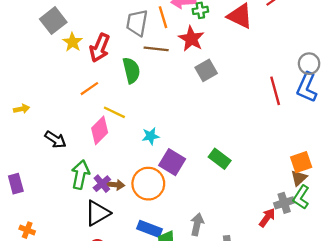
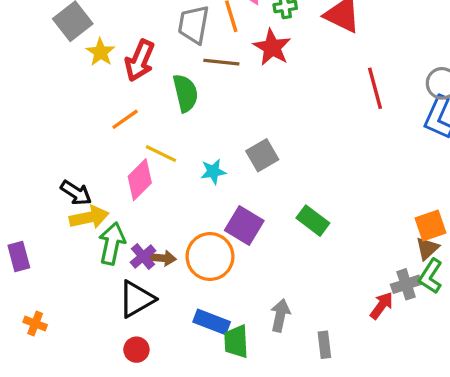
gray square: (206, 70) -> (262, 155), moved
red line: (275, 91) -> (375, 88), moved
yellow arrow: (22, 109) -> (89, 217), moved, size x1.6
cyan star: (151, 136) -> (213, 172), moved

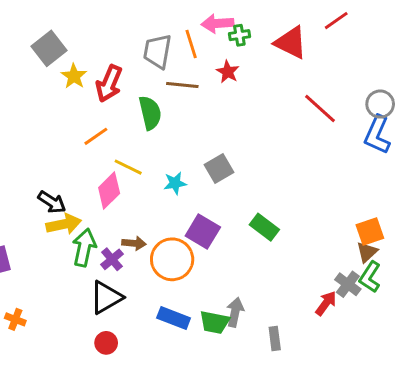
red star: (272, 47) -> (228, 72), size x0.7
red line: (375, 88) -> (320, 108), turned -33
brown arrow: (163, 258) -> (134, 243), moved
gray cross: (406, 284) -> (348, 284), turned -35
green trapezoid: (236, 341) -> (215, 322), moved, turned -76

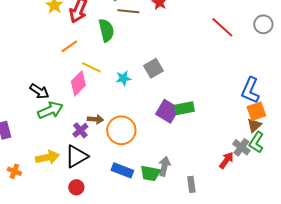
blue L-shape: (377, 135) -> (250, 90), moved
yellow arrow: (64, 224) -> (47, 157), moved
green rectangle: (264, 227) -> (184, 108), turned -48
purple square: (203, 232) -> (167, 111), moved
green arrow: (84, 248) -> (50, 110), moved, turned 55

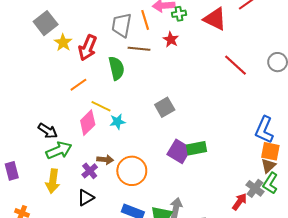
cyan star: (123, 78) -> (117, 122), moved
orange square: (256, 111) -> (270, 151), turned 30
black triangle: (76, 156) -> (86, 198), size x0.7
yellow arrow: (47, 157) -> (53, 181), moved, turned 110

